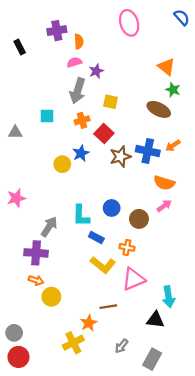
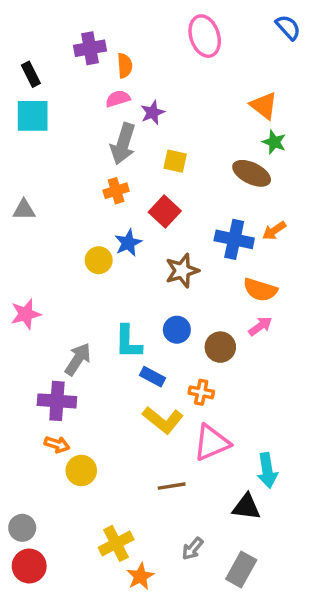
cyan square: (47, 116) -> (33, 116), moved, size x1.5
orange cross: (82, 120) -> (116, 191), moved
brown star: (120, 157) -> (182, 271), moved
orange star: (89, 323) -> (140, 576), moved

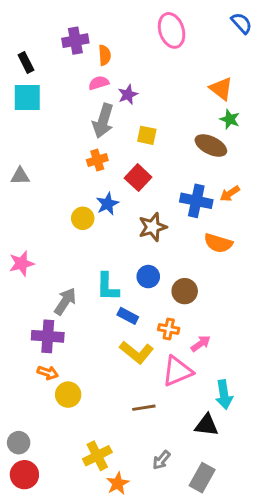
pink arrow: (260, 326) -> (201, 344), moved

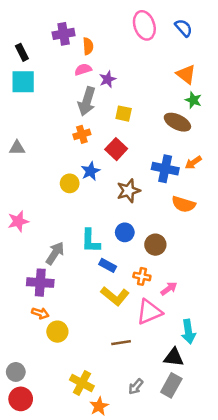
blue semicircle: (241, 23) -> (184, 28), moved
yellow cross: (97, 456) -> (82, 383), turned -35
gray rectangle: (202, 478) -> (171, 385), moved

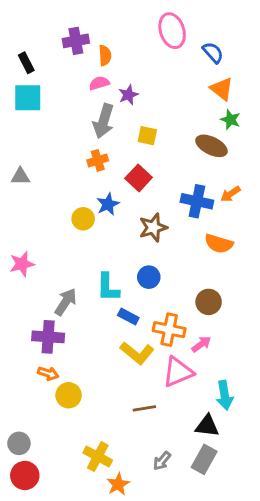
blue semicircle: (184, 28) -> (213, 53), moved
brown circle: (155, 245) -> (209, 302), moved
orange cross: (142, 276) -> (169, 330), size x1.5

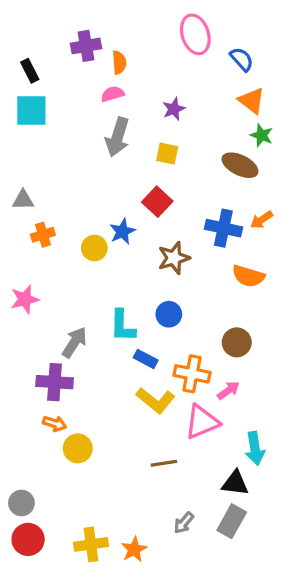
purple star: (128, 95) -> (174, 109), moved
orange cross: (98, 160) -> (43, 235), moved
yellow cross: (98, 457) -> (91, 544), moved, turned -36

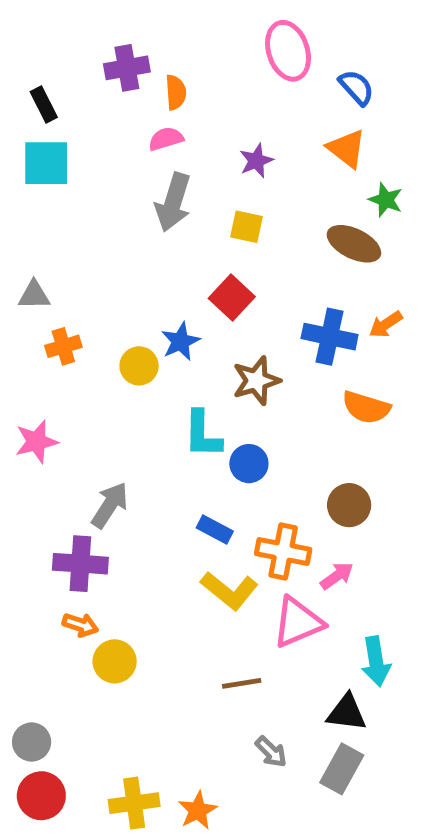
orange triangle: (252, 101) -> (347, 149), moved
cyan L-shape: (122, 326) -> (203, 434), moved
gray arrow: (184, 523) -> (271, 752), moved, turned -85

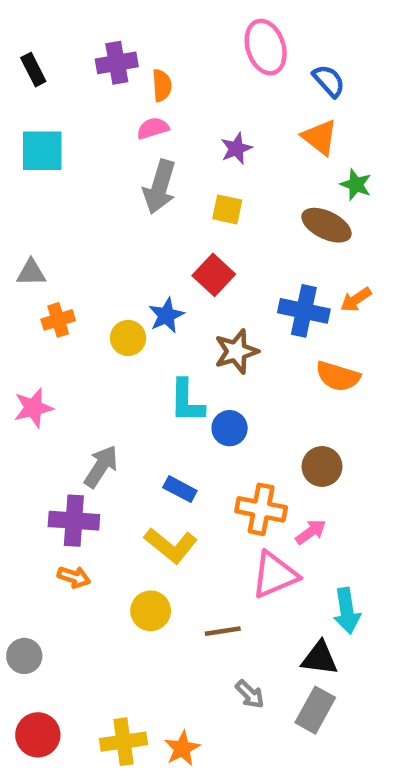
black rectangle: (44, 105) -> (33, 70), moved
blue rectangle: (215, 530) -> (180, 489), moved
yellow L-shape: (229, 591) -> (171, 545), moved
yellow circle: (115, 661) -> (151, 611), moved
gray circle: (32, 742) -> (24, 656), moved

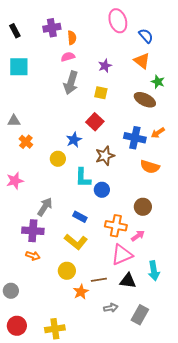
orange cross: (58, 320) -> (26, 142), turned -32
yellow circle: (128, 338) -> (58, 159), moved
black triangle: (320, 658) -> (128, 281), moved
gray arrow: (250, 694) -> (111, 308), turned -56
orange star: (182, 748) -> (81, 292), moved

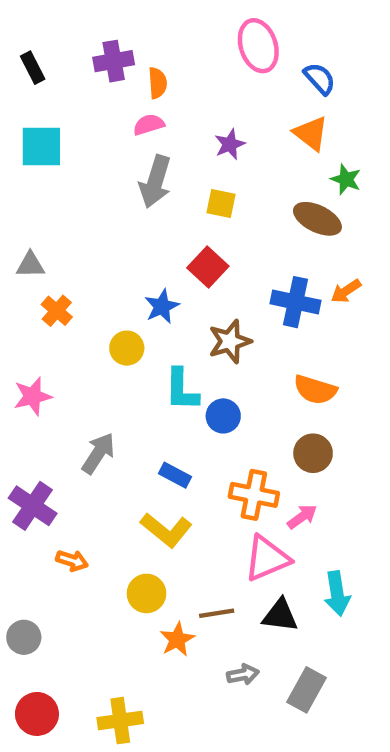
orange semicircle: (150, 167) -> (315, 390), moved
purple cross: (33, 231) -> (33, 506), moved, turned 30

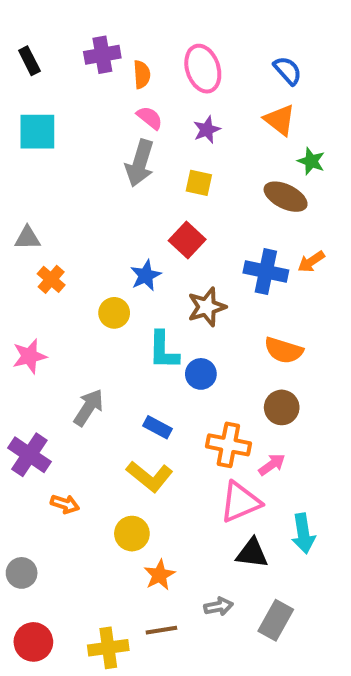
pink ellipse: (258, 46) -> (203, 69), moved
pink semicircle: (149, 125) -> (150, 118), moved, turned 56
brown line: (217, 613) -> (161, 630), moved

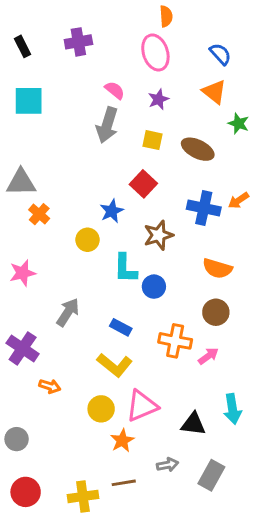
orange semicircle: (142, 74) -> (166, 16), moved
brown ellipse: (286, 197) -> (198, 149), moved
gray triangle: (27, 238) -> (21, 182), size x1.5
pink triangle: (240, 502) -> (142, 406), moved

